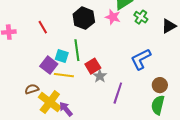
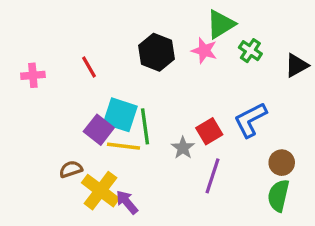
green line: (77, 50) -> (145, 126), moved
cyan square: (62, 56) -> (120, 115), size x1.5
red square: (93, 66) -> (209, 131), moved

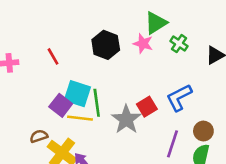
gray star: (183, 148) -> (126, 119), size x1.6
purple line: (213, 176) -> (173, 144), moved

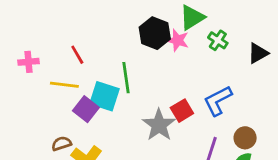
black hexagon: (106, 45) -> (155, 33), moved
green line: (97, 103) -> (126, 78), moved
yellow line: (80, 118) -> (64, 85), moved

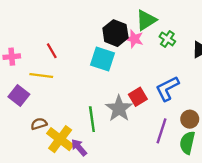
green line: (126, 78) -> (92, 119), moved
cyan square: (105, 96) -> (103, 59), moved
purple square: (86, 109) -> (19, 96), moved

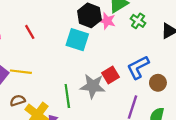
yellow line: (41, 76) -> (21, 72), moved
gray star: (119, 109) -> (93, 86), turned -30
brown circle: (190, 119) -> (158, 83), moved

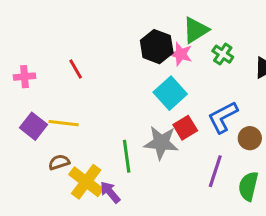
cyan square: (77, 40) -> (170, 93), moved, turned 30

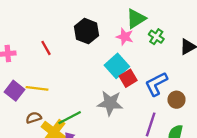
black hexagon: (157, 47) -> (87, 31), moved
red square: (185, 128) -> (128, 78), moved
green line: (127, 156) -> (70, 118), moved, turned 70

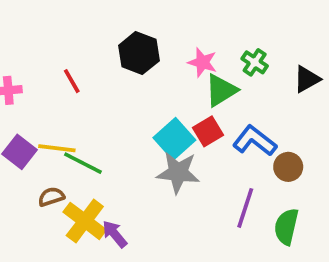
green triangle: (136, 19) -> (221, 90), moved
cyan square: (117, 66) -> (174, 139), moved
blue L-shape: (156, 84) -> (255, 141), turned 65
green line: (70, 118) -> (83, 163), moved, turned 55

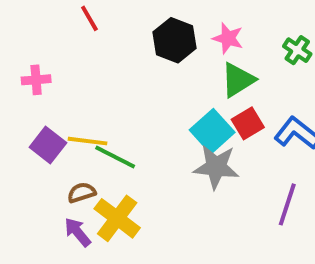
pink star: (202, 62) -> (228, 38), moved
red line: (72, 81) -> (89, 18), moved
green triangle: (221, 90) -> (238, 80), moved
purple arrow: (115, 234) -> (78, 232), moved

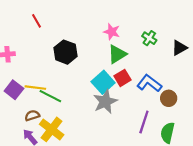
black hexagon: (175, 40) -> (65, 52), moved
gray star: (216, 167) -> (105, 102), turned -30

